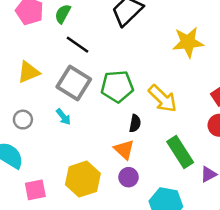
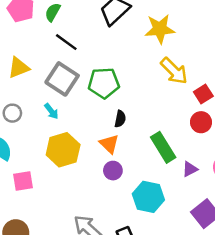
yellow star: (188, 42) -> (160, 29), moved
yellow arrow: (163, 99) -> (174, 71), moved
yellow hexagon: (83, 179) -> (63, 150), moved

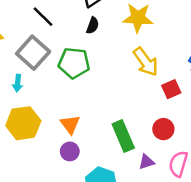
cyan arrow: (51, 111) -> (18, 83), turned 35
black semicircle: (120, 119) -> (93, 25), moved
red circle: (201, 122) -> (163, 129), moved

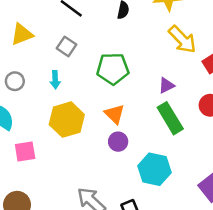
gray square: (33, 53) -> (66, 46), size x0.6
green pentagon: (74, 63) -> (113, 69), moved
purple triangle: (146, 162) -> (166, 85), moved

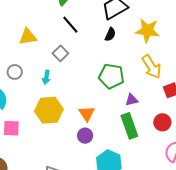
green pentagon: (113, 69) -> (111, 76), moved

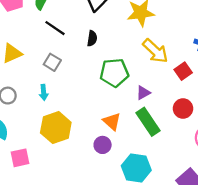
black semicircle: (110, 34) -> (92, 38), moved
orange triangle: (87, 114) -> (112, 122), moved

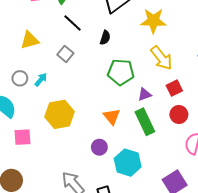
red square: (183, 71) -> (174, 88), moved
cyan arrow: (44, 92) -> (41, 80), moved, turned -144
purple circle: (103, 145) -> (99, 147), moved

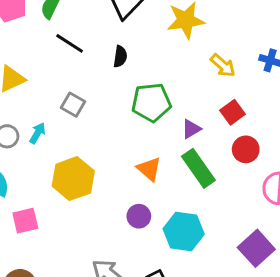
gray square: (65, 54) -> (73, 105), moved
yellow arrow: (161, 58) -> (223, 66), moved, size x0.7

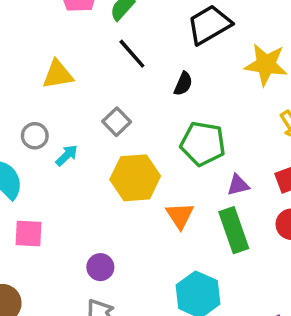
cyan arrow: (38, 133) -> (67, 155), moved
yellow hexagon: (73, 179) -> (135, 178), moved
purple circle: (139, 216) -> (100, 267), moved

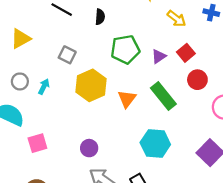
purple triangle: (238, 185) -> (159, 56), moved
orange triangle: (180, 216) -> (127, 99), turned 30

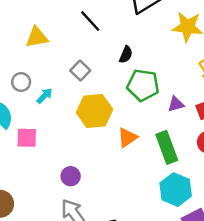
black semicircle: (100, 17) -> (126, 55), moved
pink square: (37, 143) -> (27, 138), moved
cyan hexagon: (155, 144) -> (176, 190), moved

